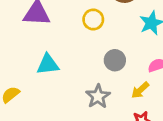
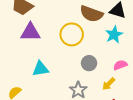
yellow circle: (93, 20) -> (72, 34), size x1.5

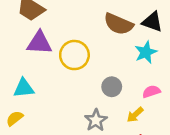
yellow circle: (72, 34) -> (74, 55), moved
cyan triangle: (40, 69) -> (24, 88), moved

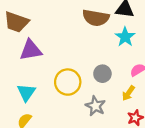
yellow circle: (74, 55) -> (68, 82), moved
cyan triangle: (24, 88) -> (26, 92), turned -36

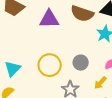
purple triangle: (31, 50) -> (49, 19), moved

